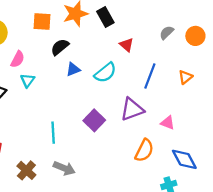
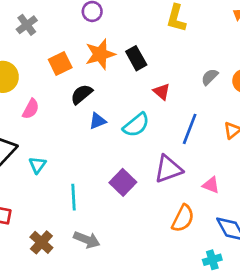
orange square: (42, 21) -> (60, 64), turned -30
cyan triangle: (28, 80) -> (37, 165), moved

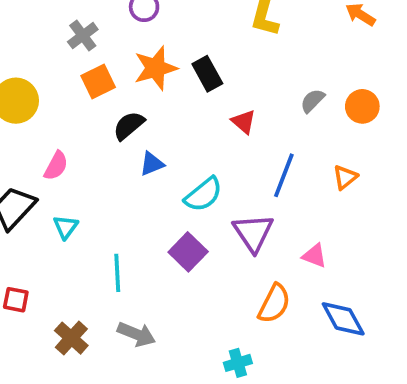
gray cross: (27, 25) -> (83, 36), moved
pink semicircle: (31, 109) -> (56, 166), moved
cyan semicircle: (136, 125) -> (203, 194), moved
purple triangle: (168, 169) -> (253, 233), turned -44
cyan cross: (212, 260) -> (238, 363), moved

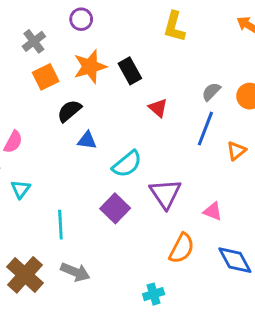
blue triangle: (152, 164) -> (87, 140), turned 30
blue line: (284, 175) -> (205, 129), moved
brown cross: (71, 338) -> (25, 275), size x1.4

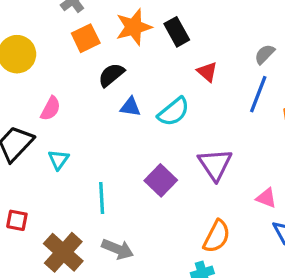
cyan semicircle: (127, 164) -> (174, 112), moved
pink triangle: (213, 211) -> (266, 198), moved
orange semicircle: (182, 248) -> (217, 236), moved

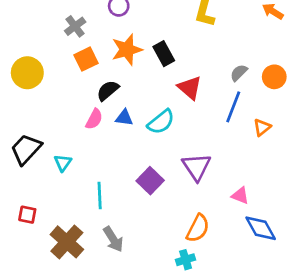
red triangle: (207, 72) -> (190, 88), size x1.4
pink semicircle: (51, 108) -> (94, 119), moved
gray arrow: (118, 249) -> (113, 239), turned 36

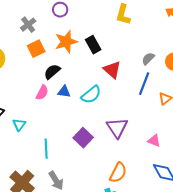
pink triangle: (240, 196) -> (154, 141), moved

